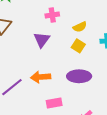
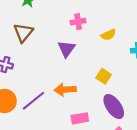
yellow square: (78, 46) -> (104, 76), moved
purple ellipse: (79, 76) -> (114, 107), moved, turned 55

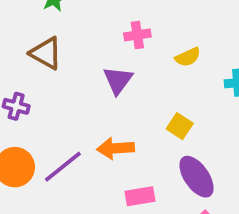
brown triangle: (23, 33) -> (46, 53), turned -40

